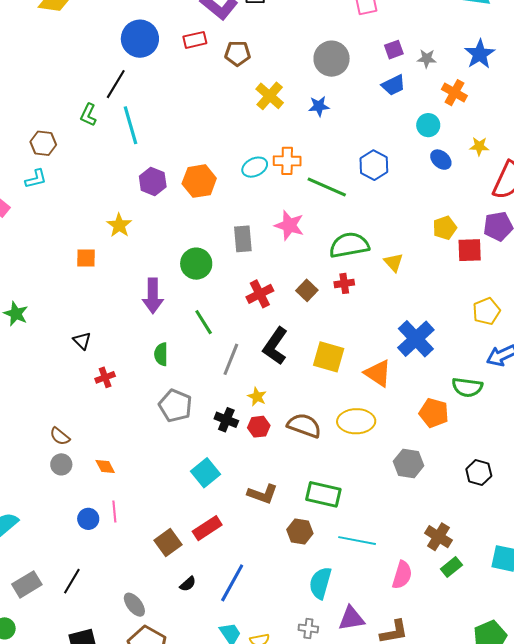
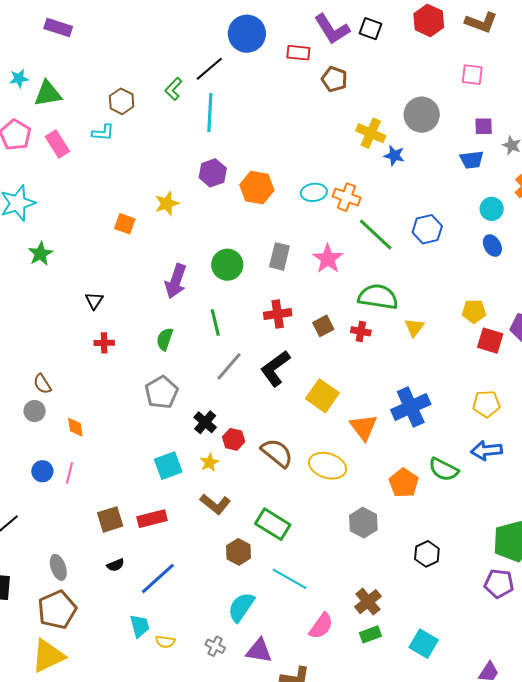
yellow cross: (270, 96) -> (371, 133), moved, turned -36
yellow star: (257, 397) -> (209, 463), moved

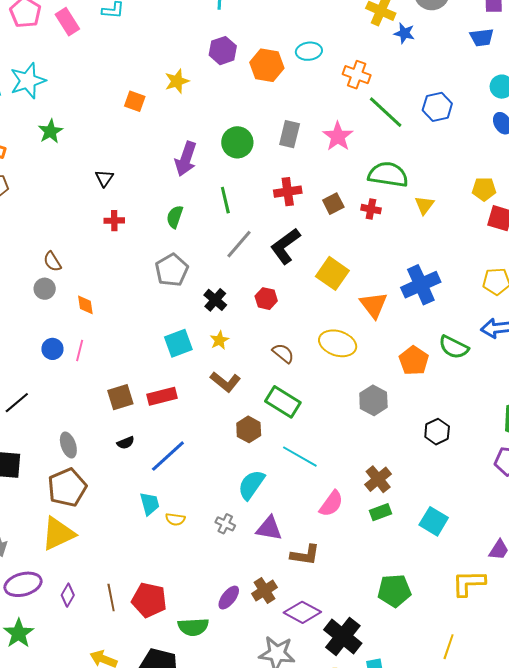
cyan ellipse: (314, 192) -> (309, 51), moved
red hexagon: (234, 439) -> (266, 299), moved
brown semicircle: (277, 453) -> (283, 353), moved, size x0.7

